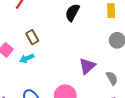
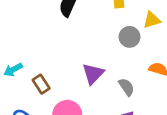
brown rectangle: (32, 37) -> (41, 84), moved

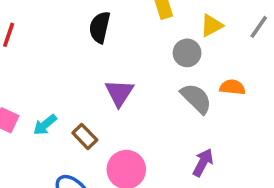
purple triangle: (93, 74) -> (119, 93), moved
gray semicircle: (126, 87) -> (196, 98), moved, size x1.4

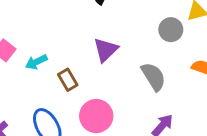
gray semicircle: (196, 98) -> (153, 77), moved

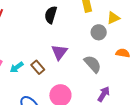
brown rectangle: (68, 80) -> (38, 67), moved

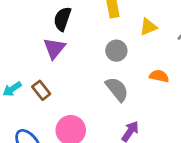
gray circle: (99, 32) -> (116, 51), moved
purple triangle: (59, 52) -> (54, 48), moved

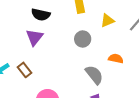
black semicircle: (62, 19) -> (41, 15), turned -96
gray semicircle: (117, 89) -> (94, 75), moved

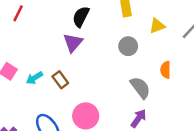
black semicircle: (41, 15) -> (81, 17), turned 102
orange semicircle: (116, 59) -> (166, 70), turned -104

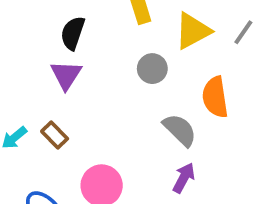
yellow triangle: (157, 26) -> (193, 31), size x1.5
orange semicircle: (166, 70) -> (215, 97), size x1.5

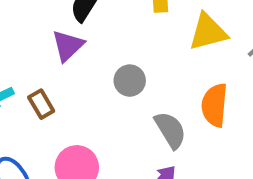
gray circle: (152, 69) -> (130, 81), moved

